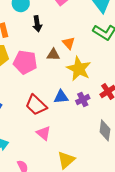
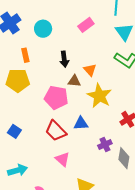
black arrow: (37, 24) -> (64, 59), moved
pink pentagon: (25, 62) -> (56, 98), moved
purple cross: (83, 100) -> (105, 145), moved

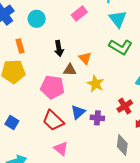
yellow star: (99, 96) -> (95, 84), size x0.7
blue triangle: (81, 123) -> (78, 112), turned -35
purple cross: (105, 145) -> (97, 118), moved, turned 32

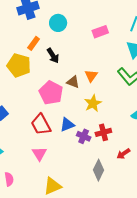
orange rectangle: (20, 46) -> (34, 43), turned 32
black arrow: (59, 48) -> (53, 56), moved, turned -42
red cross: (125, 106) -> (103, 132), moved

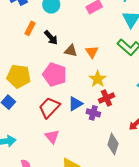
yellow pentagon: (19, 65) -> (19, 76), moved
brown triangle: (73, 82) -> (71, 51), moved
red trapezoid: (41, 125) -> (49, 108), turned 80
red cross: (103, 132) -> (106, 98), moved

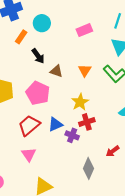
orange rectangle: (30, 28) -> (21, 37), moved
orange triangle: (92, 52) -> (85, 70), moved

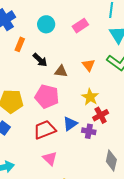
cyan circle: (42, 23) -> (46, 24), moved
red trapezoid: (29, 125) -> (45, 130), turned 30

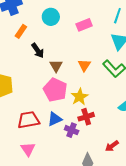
brown triangle: (61, 71) -> (56, 66), turned 40
pink pentagon: (47, 96) -> (55, 90), moved

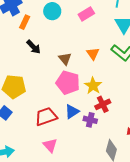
orange rectangle: (21, 31) -> (25, 22), moved
black arrow: (38, 51) -> (34, 47), moved

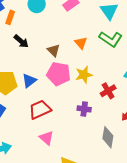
yellow star: (93, 86) -> (84, 75), turned 30
red cross: (103, 104) -> (108, 91), moved
blue triangle: (72, 111) -> (29, 81), moved

